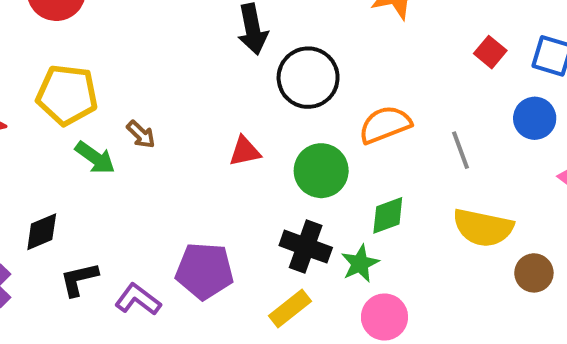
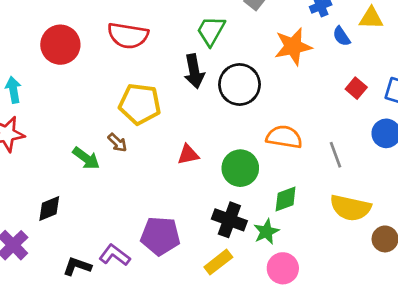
black circle: (308, 78) -> (239, 84), moved
yellow pentagon: (67, 95) -> (140, 104), moved
orange semicircle: (385, 125) -> (284, 137), turned 30
black L-shape: (79, 279) -> (77, 266), moved, turned 32

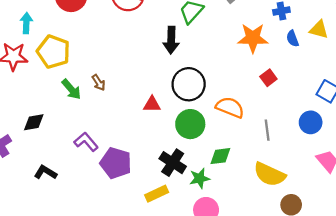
black circle: (239, 84) -> (189, 84), moved
red square: (356, 88) -> (268, 78), moved
yellow pentagon: (140, 104) -> (53, 52), moved
purple L-shape: (115, 255) -> (86, 142), moved

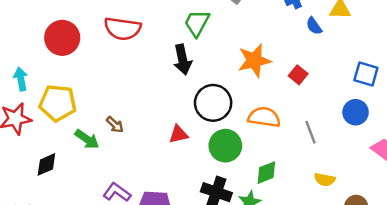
orange star: (253, 38) -> (254, 61), moved
black diamond: (34, 122) -> (46, 164), moved
yellow semicircle: (270, 174) -> (325, 180), size x0.6

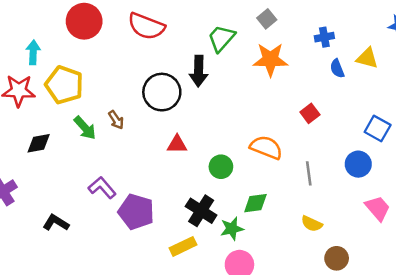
orange star: (254, 61) -> (270, 60), moved
black circle: (213, 103) -> (162, 92), moved
green circle: (225, 146) -> (221, 167), size x0.7

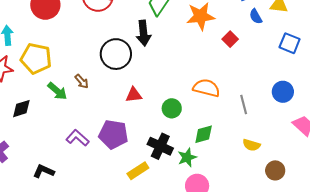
red square: (310, 113) -> (230, 39), moved
blue square: (378, 129) -> (290, 43), moved
purple pentagon: (136, 212) -> (113, 134), moved
yellow rectangle: (183, 246) -> (138, 171), moved

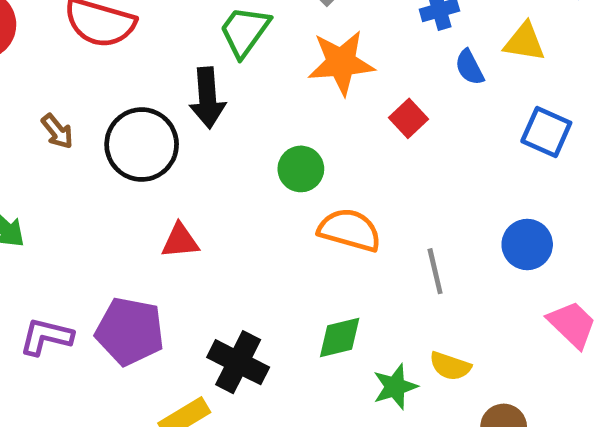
brown arrow: (82, 81) -> (57, 131), moved
green circle: (172, 108) -> (301, 169), moved
purple L-shape: (78, 138) -> (46, 337), turned -30
green star: (187, 157) -> (395, 387), moved

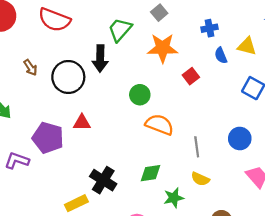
purple pentagon: (130, 331) -> (48, 138), moved
yellow semicircle: (450, 366) -> (200, 179), moved

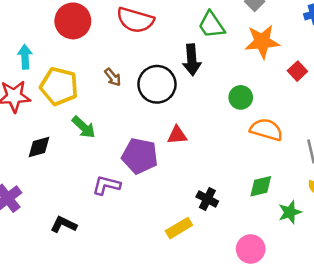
green trapezoid: (120, 30) -> (211, 25), turned -70
black cross: (103, 180) -> (207, 199), size x0.7

